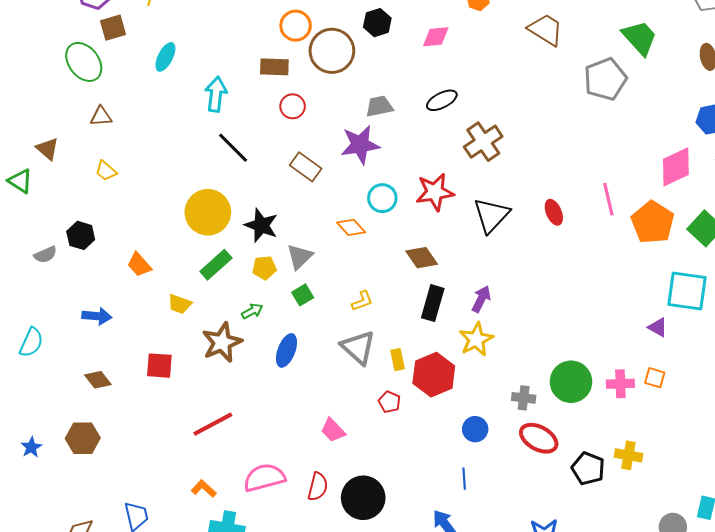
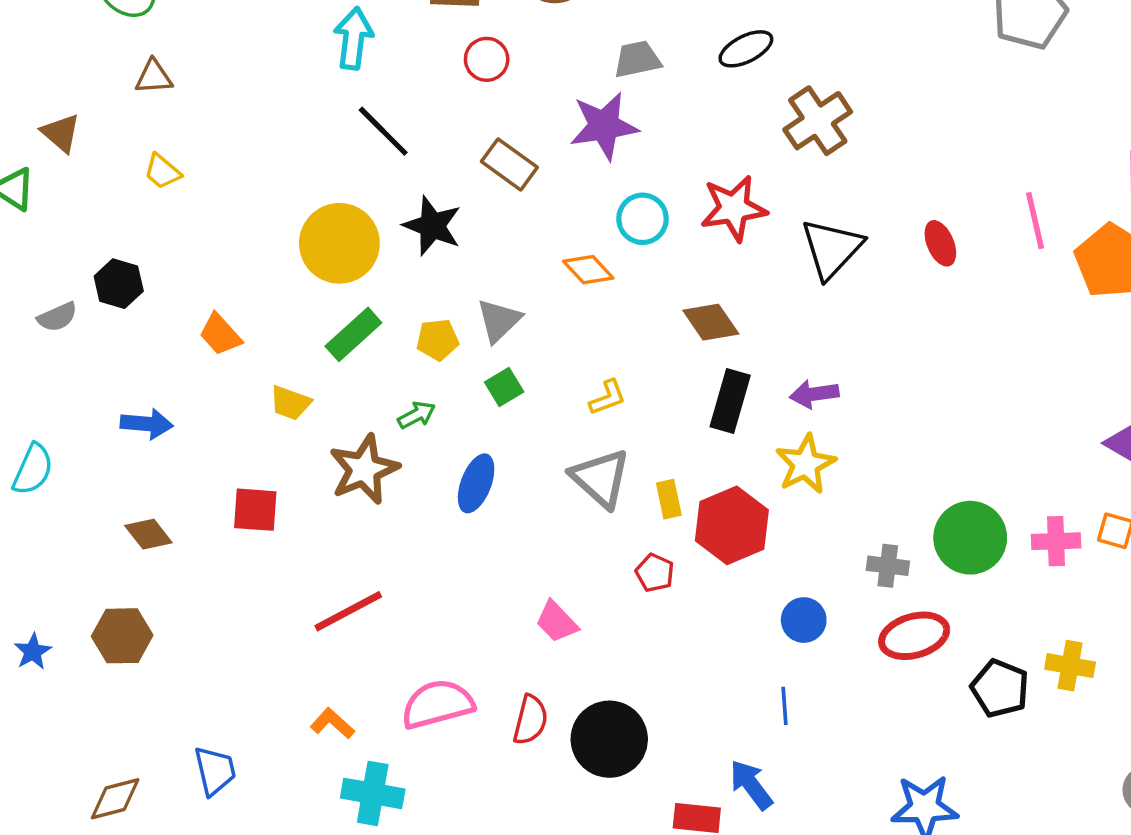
black star: (261, 225) -> (432, 226), moved
purple arrow: (481, 299) -> (814, 394), turned -124
red ellipse: (539, 438) -> (914, 636), turned -45

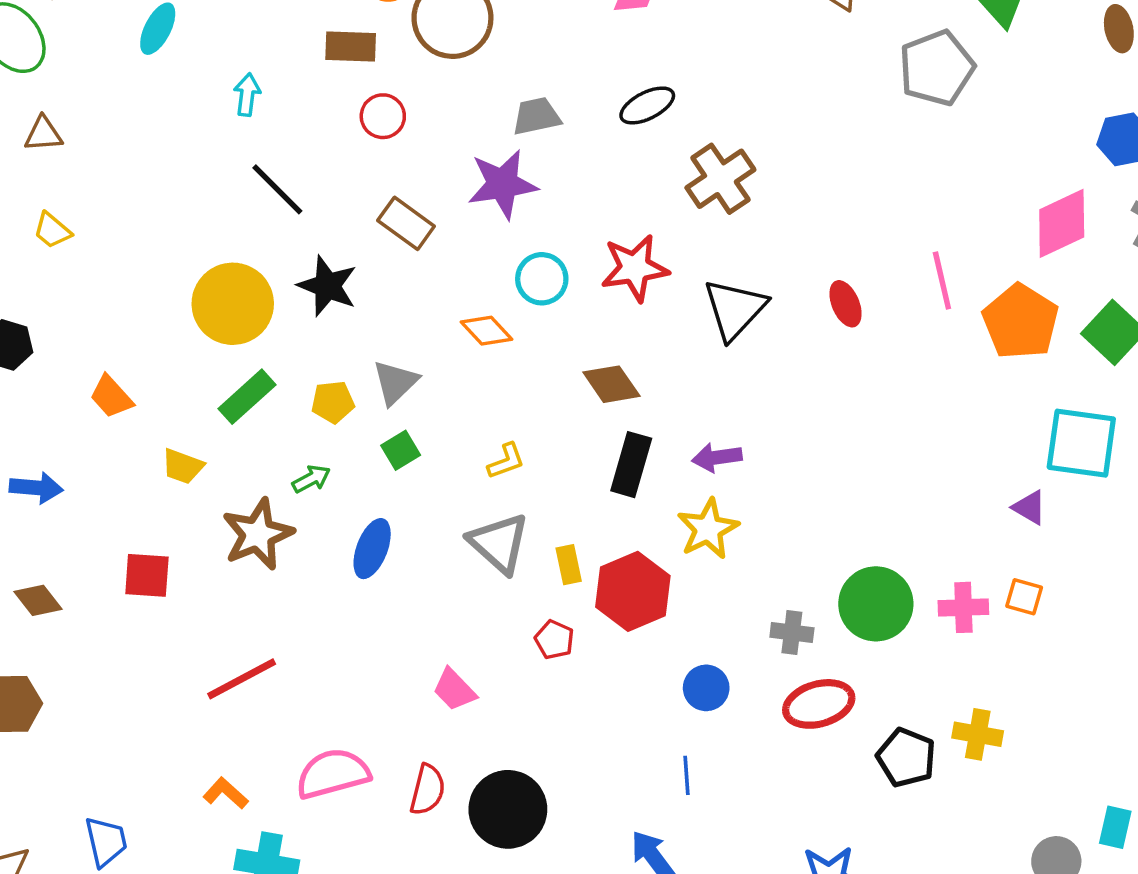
cyan arrow: (353, 38) -> (247, 95), size x0.7

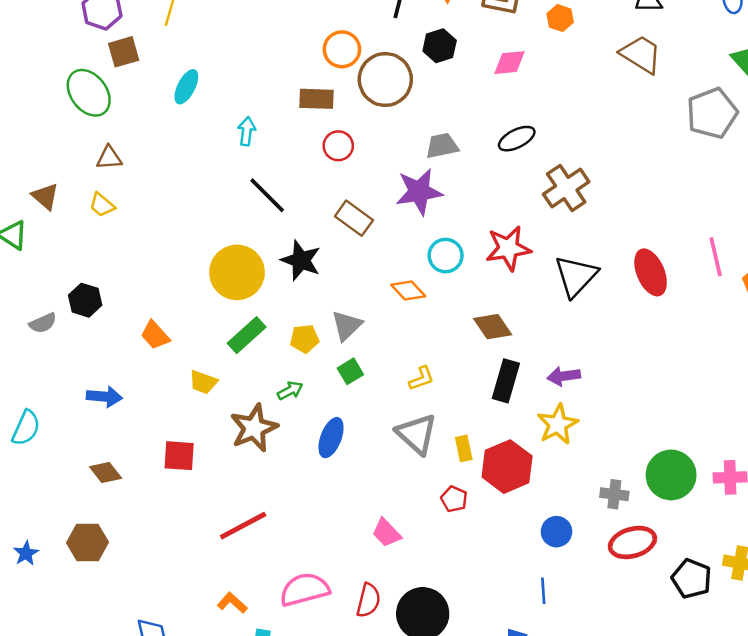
yellow trapezoid: (52, 231) -> (102, 205), moved
red ellipse: (846, 304) -> (651, 272), size x1.5

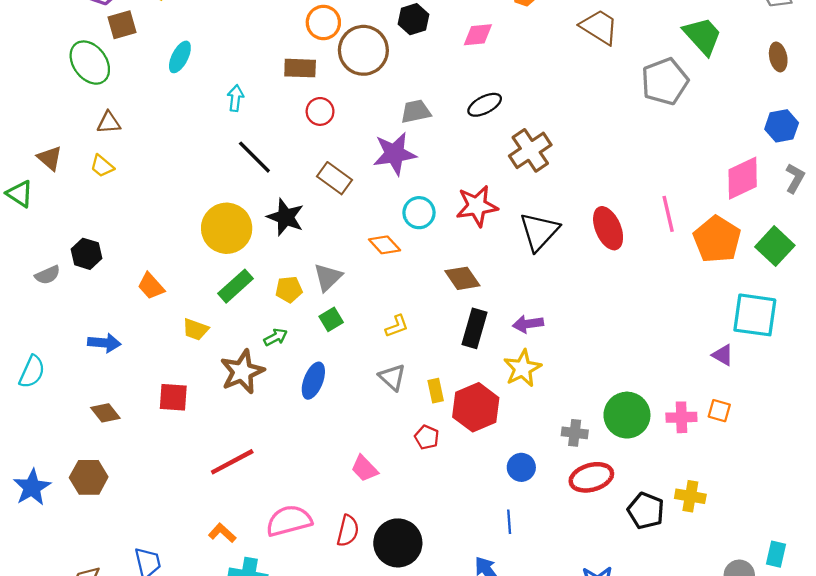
gray triangle: (417, 434) -> (392, 377), size x0.7
blue star: (26, 553) -> (32, 487), size x1.6

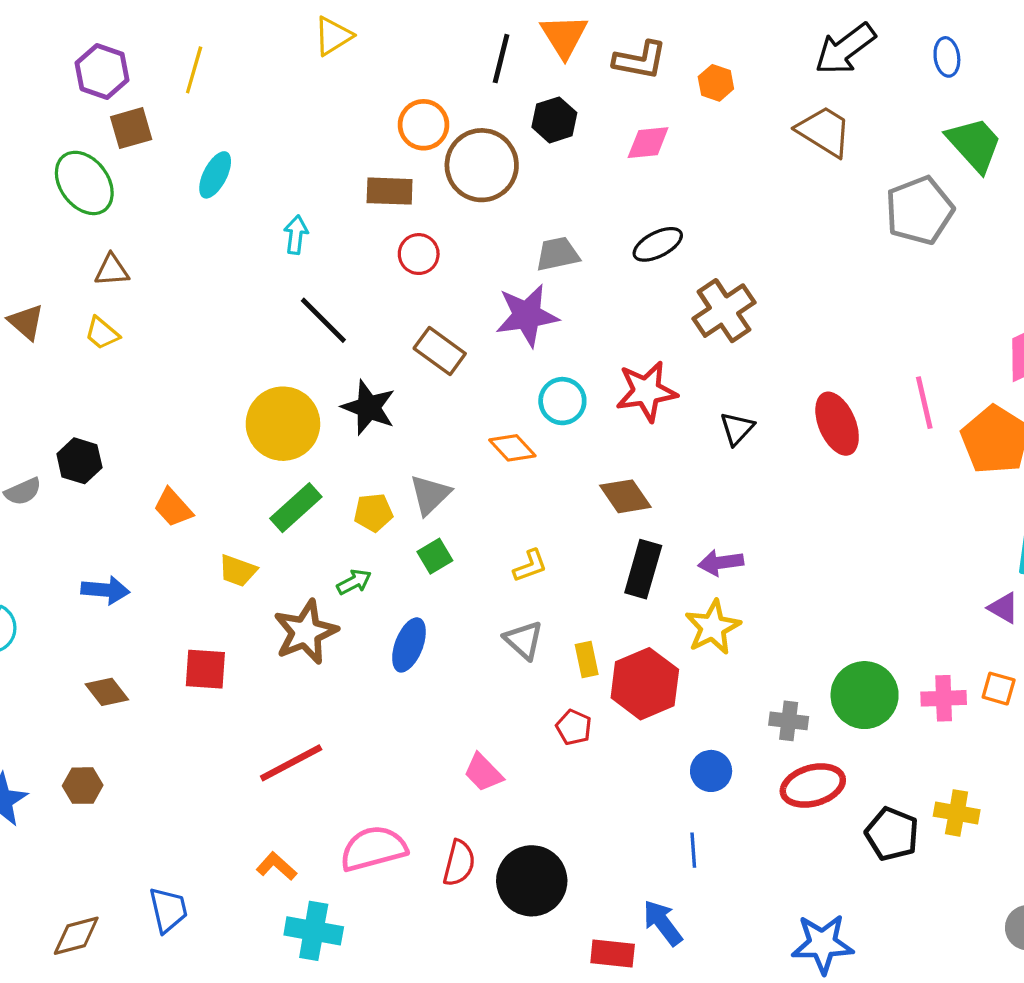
black triangle: (539, 232) -> (737, 428), size x0.6
brown hexagon: (89, 477) -> (83, 786), size x0.7

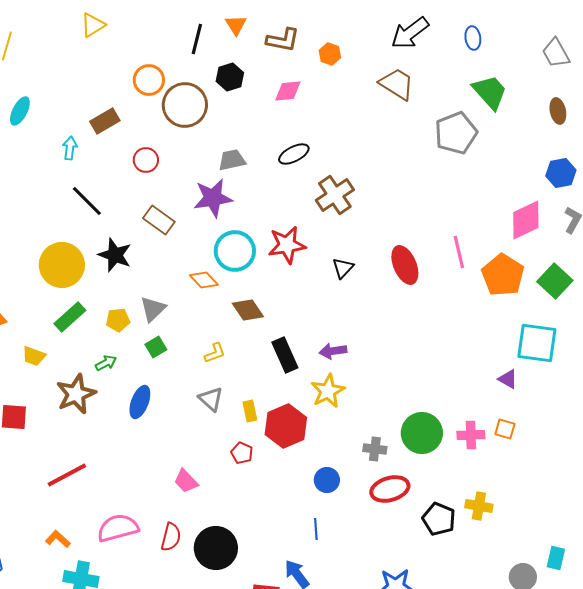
orange triangle: (564, 36) -> (236, 25), size x0.7
brown rectangle: (390, 191) -> (105, 121), moved, turned -32
cyan circle: (562, 401) -> (235, 251), size x1.4
brown diamond: (625, 496) -> (248, 310), moved
black rectangle: (643, 569) -> (285, 355), turned -40

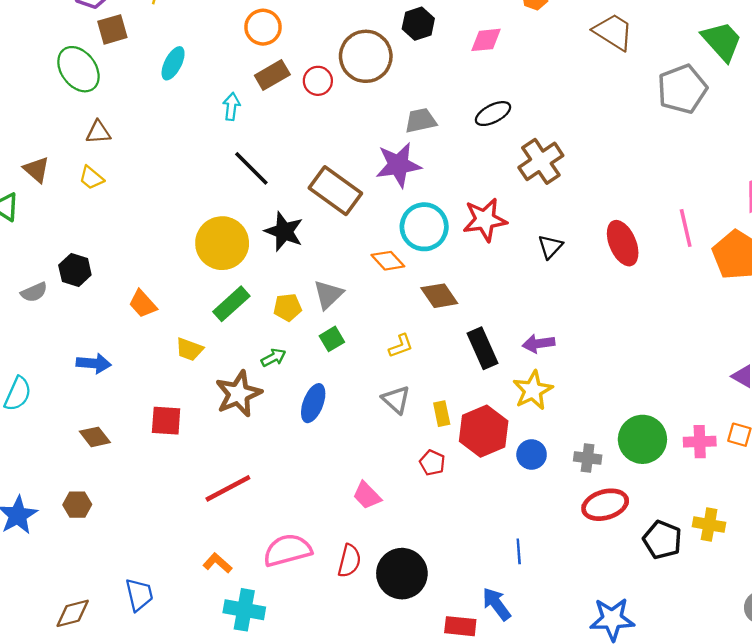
orange circle: (149, 80) -> (263, 27), moved
red circle: (146, 160) -> (318, 81), moved
brown rectangle: (159, 220) -> (335, 191), size x1.4
blue circle: (327, 480) -> (532, 454), moved

